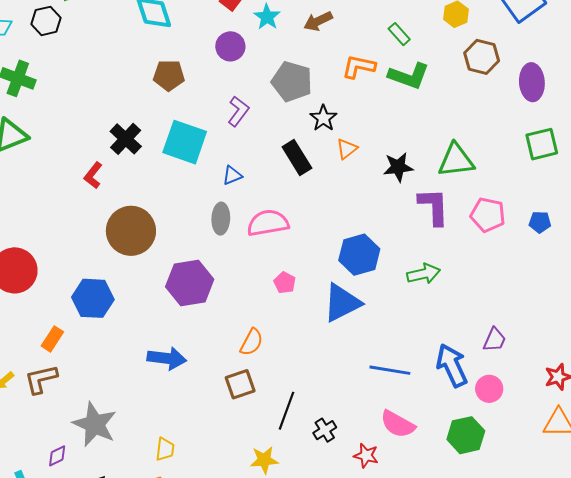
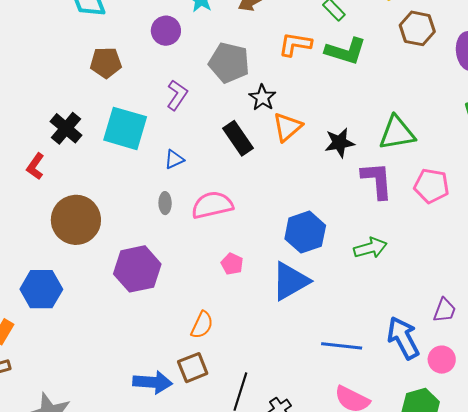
orange triangle: (347, 149) -> (287, 127), size x1.4
gray ellipse: (221, 219) -> (165, 203), size x0.7
blue arrow: (167, 358) -> (153, 382), moved

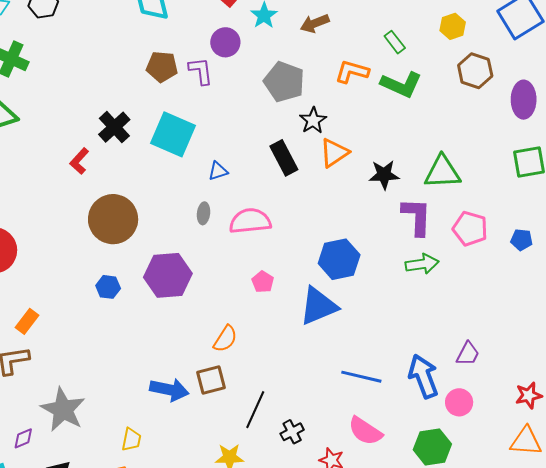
purple L-shape: (177, 95) -> (201, 71), moved, turned -48
green arrow: (370, 248) -> (422, 264), moved
blue hexagon: (41, 289) -> (108, 287), moved, size x0.6

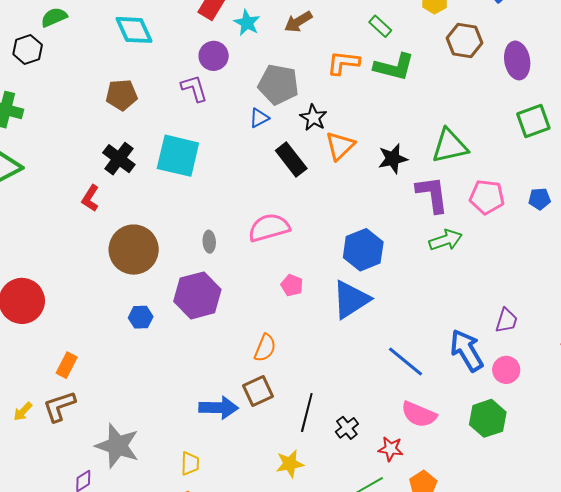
brown pentagon: (162, 67) -> (121, 95), moved
blue triangle: (218, 171) -> (259, 118), moved
gray ellipse: (204, 213) -> (209, 242), moved
blue line: (361, 377) -> (406, 362), turned 36

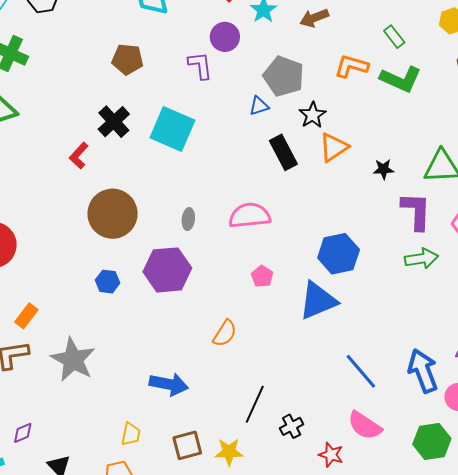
black star: (393, 159) -> (384, 169), size x0.7
brown square: (258, 391) -> (187, 445), moved
gray star: (117, 446) -> (73, 360), moved

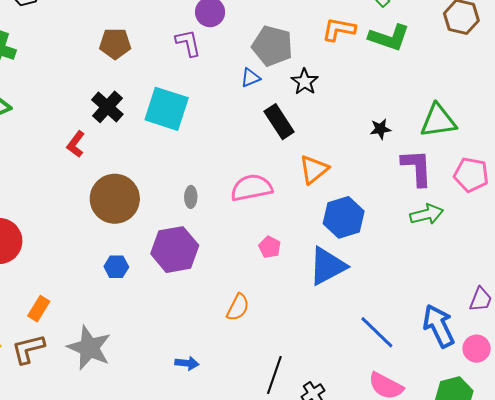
orange triangle: (334, 147) -> (314, 169), moved
blue arrow: (169, 384) -> (187, 363), size x0.6

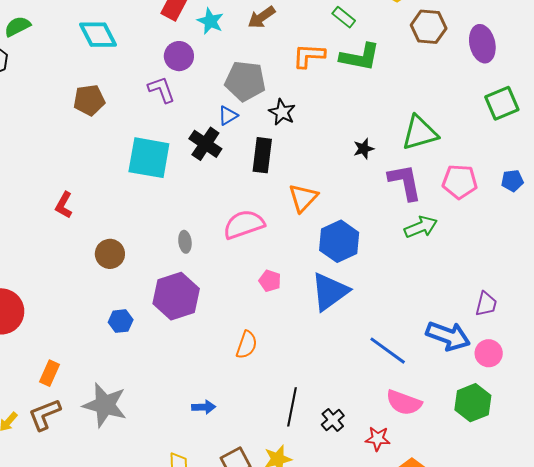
black cross: (107, 107) -> (205, 144), moved
black rectangle: (279, 122) -> (262, 155), turned 48
brown circle: (115, 199) -> (110, 254), size x0.6
blue arrow: (439, 326) -> (448, 336), turned 144

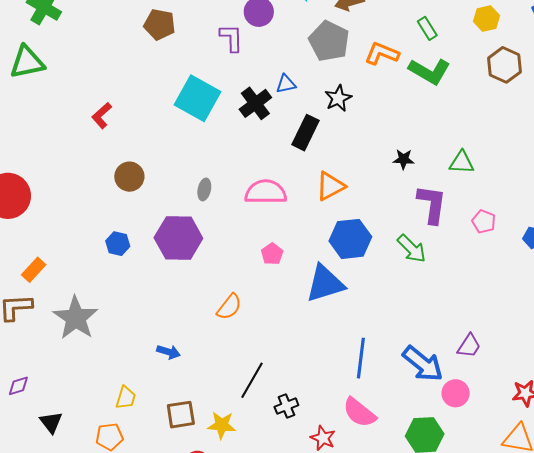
gray pentagon: (245, 81) -> (329, 41), moved
green triangle: (420, 133) -> (462, 162), size x0.7
pink pentagon: (460, 182) -> (484, 222), size x0.7
green arrow: (421, 227) -> (412, 249), moved, turned 48
blue line: (388, 351) -> (361, 358), turned 42

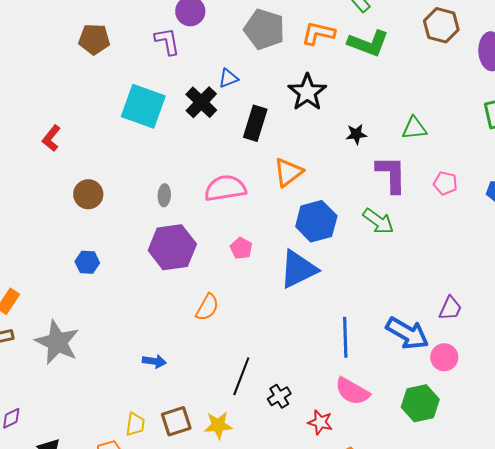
black star: (338, 98) -> (307, 92), moved, size x1.4
purple hexagon: (178, 238) -> (172, 247), moved
yellow trapezoid: (126, 398) -> (135, 424), moved

